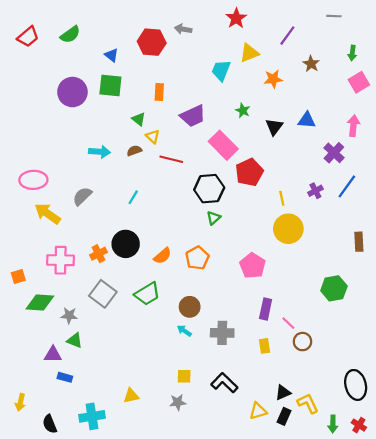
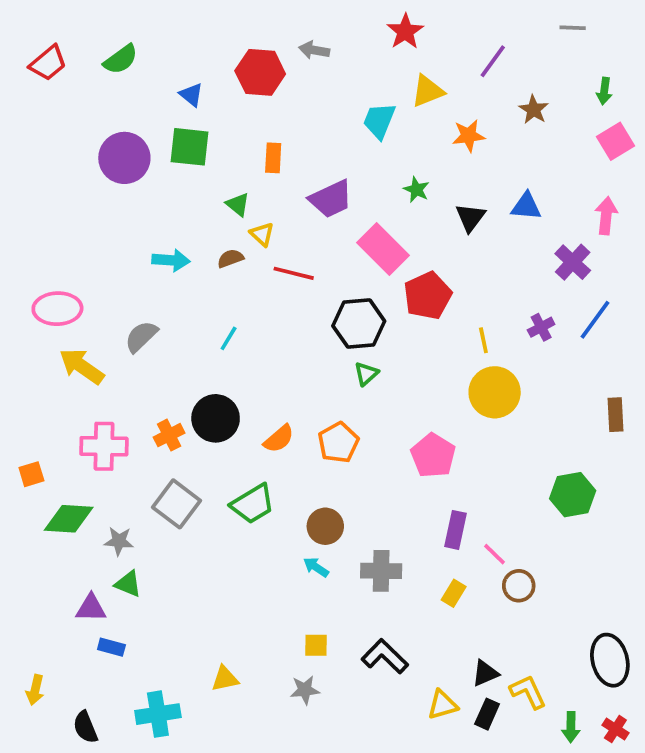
yellow rectangle: (264, 346) -> (454, 593), turned 40

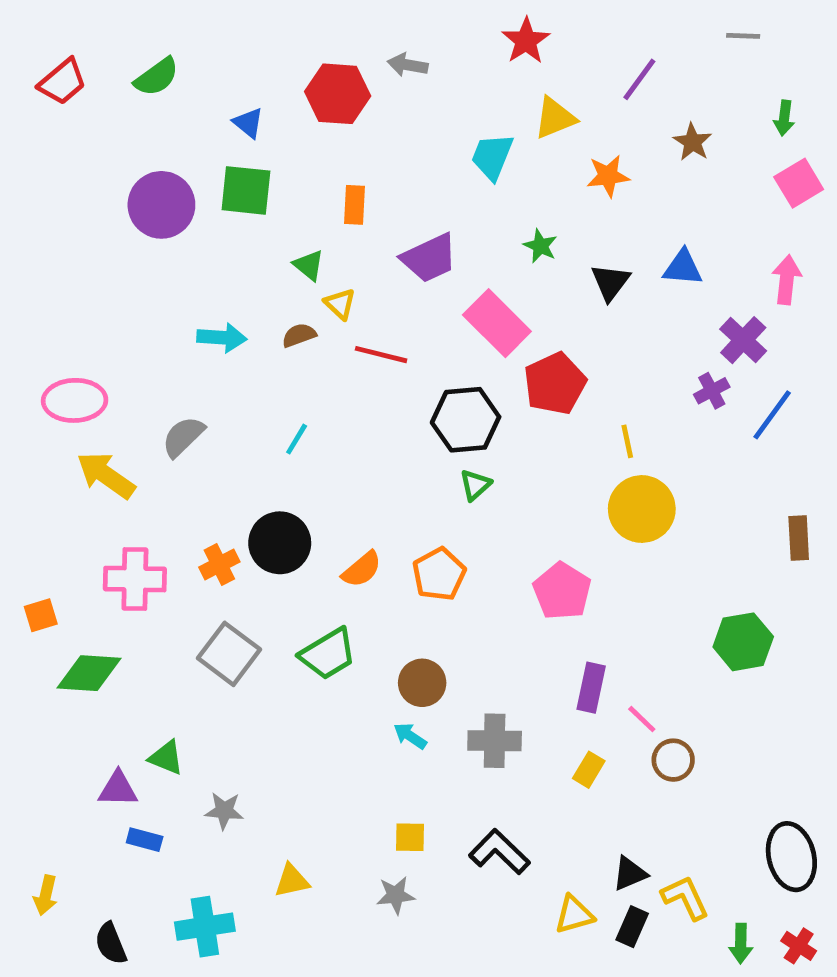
purple cross: (541, 327) -> (712, 391), moved
gray star: (119, 541) -> (224, 811), moved

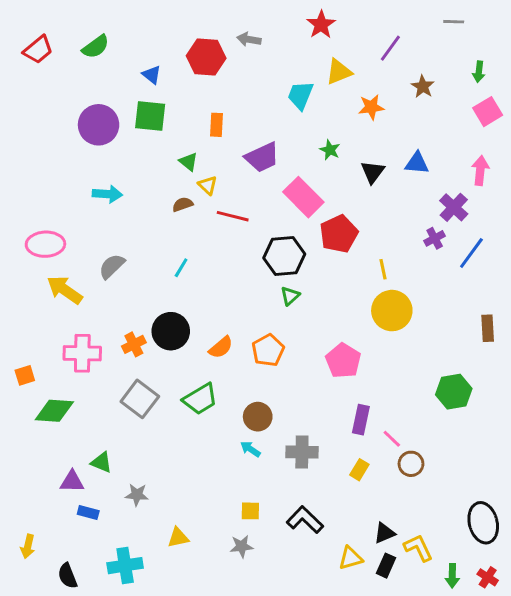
cyan arrow: (222, 338) -> (107, 194), moved

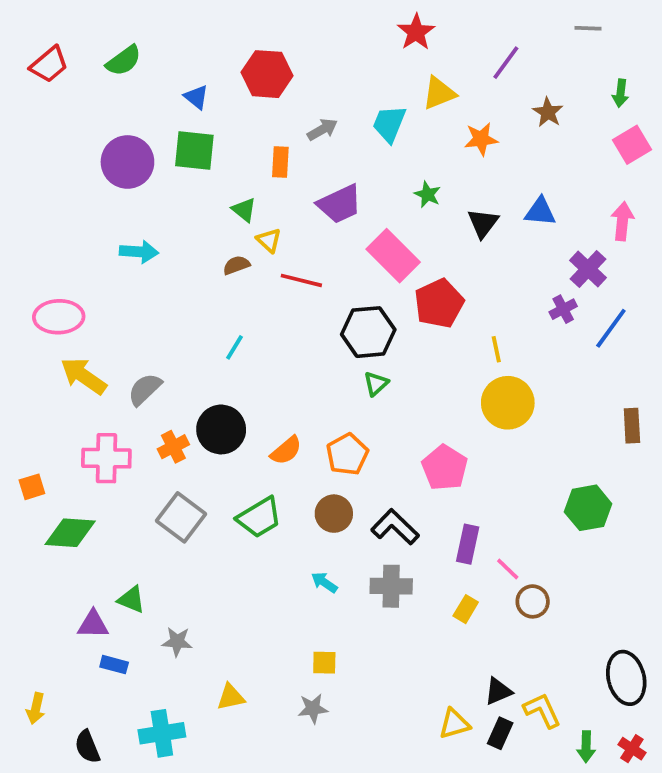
gray arrow: (249, 39) -> (322, 129), moved, turned 140
gray semicircle: (112, 266) -> (145, 389), moved
brown circle: (258, 417) -> (334, 514), moved
black L-shape: (305, 520) -> (395, 527), moved

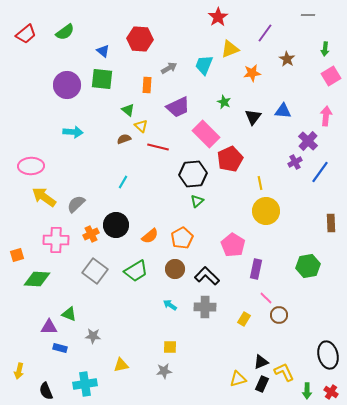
purple rectangle: (468, 544) -> (256, 269), moved

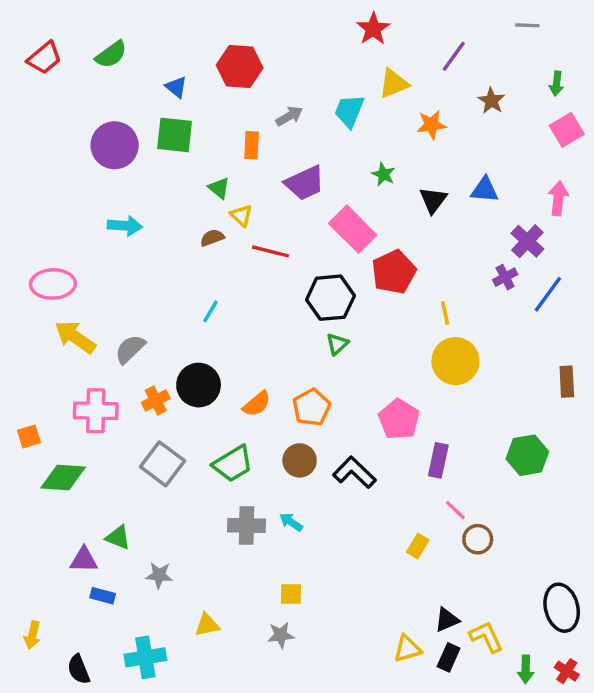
gray cross: (205, 307) -> (246, 525), moved

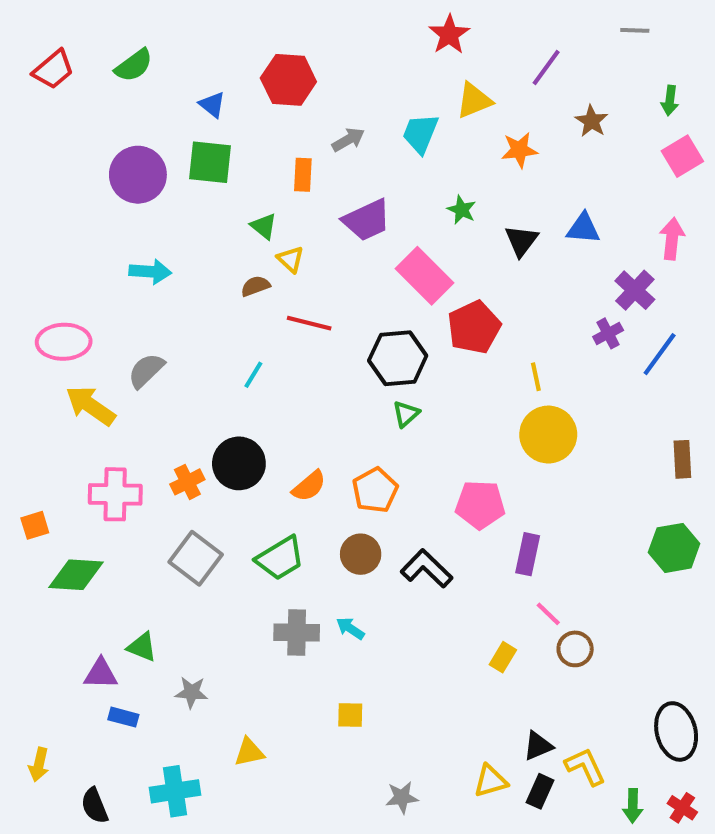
red line: (270, 251) -> (309, 323), moved
gray semicircle: (130, 349) -> (146, 371), moved
pink pentagon: (399, 419) -> (480, 505), turned -30
green hexagon: (527, 455) -> (674, 548), moved
gray star: (281, 635) -> (402, 797), moved

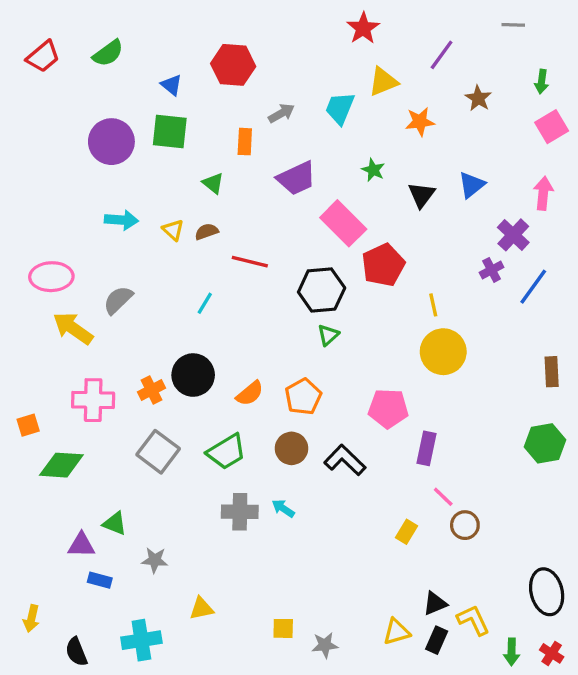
blue triangle: (583, 228) -> (472, 185), turned -44
yellow triangle: (290, 259) -> (173, 230), moved
yellow square: (350, 715) -> (283, 628), moved

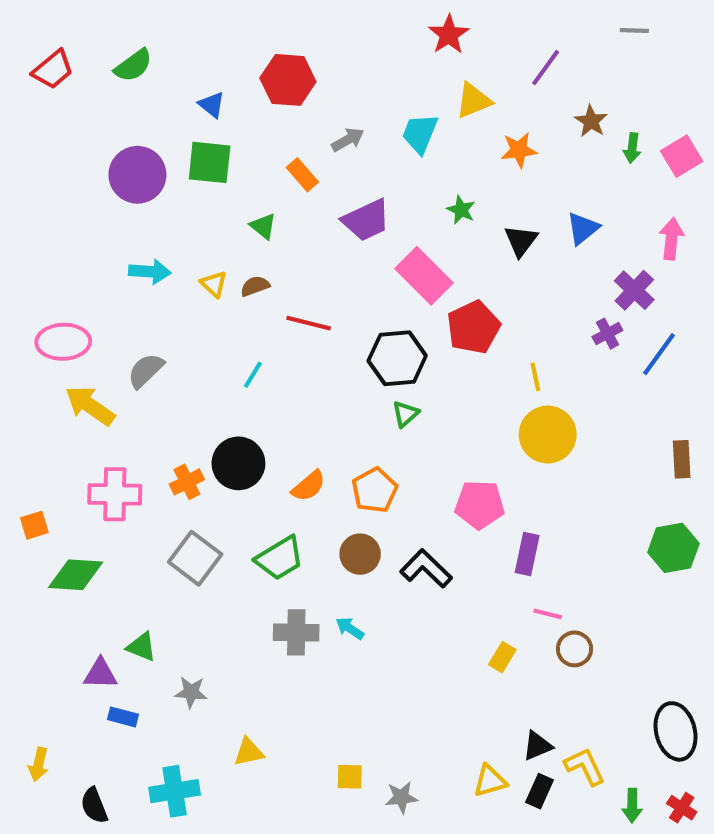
green arrow: (542, 82) -> (632, 148), moved
orange rectangle: (245, 142) -> (302, 175), turned -44
pink line: (443, 497) -> (548, 614), turned -30

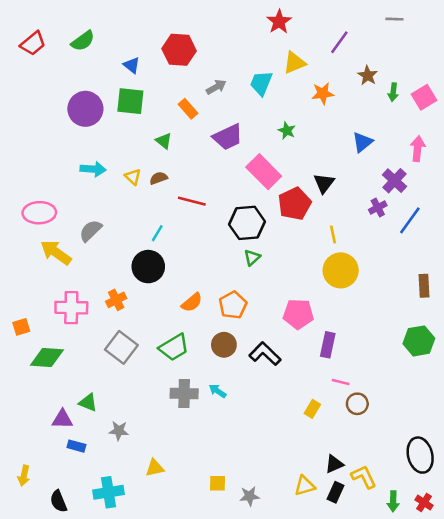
black triangle: (521, 241) -> (324, 183), moved
black circle: (238, 463) -> (148, 267), moved

